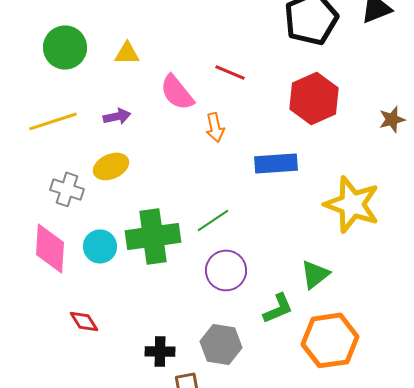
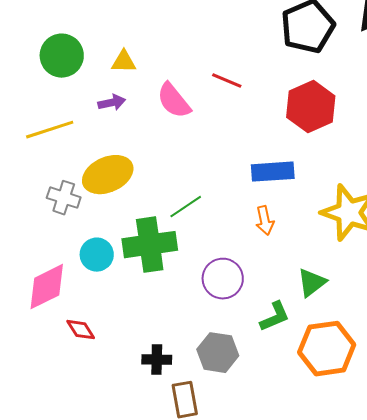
purple arrow: (117, 116) -> (112, 103), moved
orange arrow: (215, 127) -> (265, 221), moved
yellow ellipse: (111, 166) -> (108, 175), size x1.4
green line: (213, 220) -> (186, 207), moved
pink diamond: (50, 248) -> (47, 287), moved, turned 60

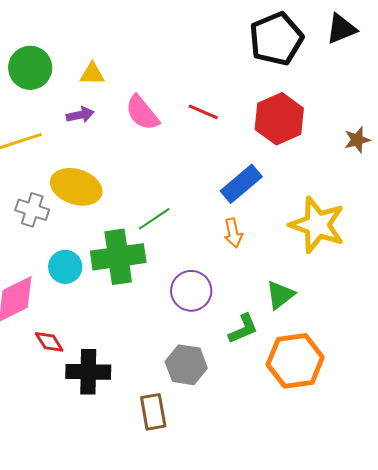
red line: (227, 81) -> (203, 112), moved
blue rectangle: (273, 172) -> (241, 184), turned -36
yellow ellipse: (108, 175) -> (76, 187), turned 42
black cross: (157, 360) -> (88, 372), moved, size x1.5

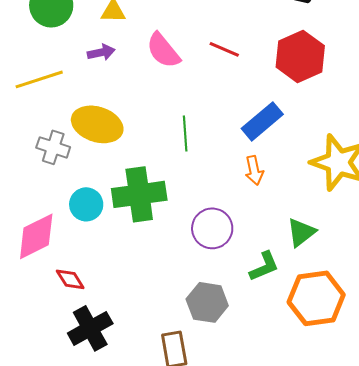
green line: (154, 219) -> (185, 133), moved, turned -60
black cross: (88, 372) -> (90, 328), moved, turned -30

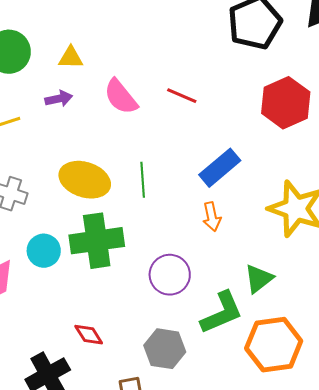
red hexagon: (300, 56) -> (286, 103), moved
yellow ellipse: (97, 124) -> (85, 180), moved
green L-shape: (264, 266) -> (222, 313), size x1.4
red diamond: (70, 279) -> (89, 335), moved

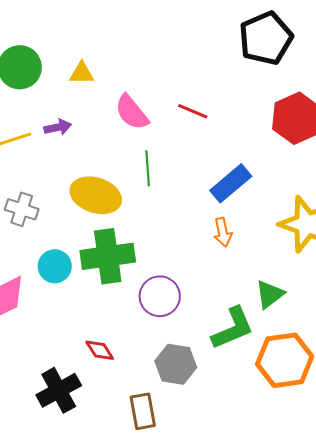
purple arrow: (59, 99) -> (58, 127), moved
green line: (143, 180) -> (148, 168), moved
purple circle: (170, 275) -> (160, 296), moved

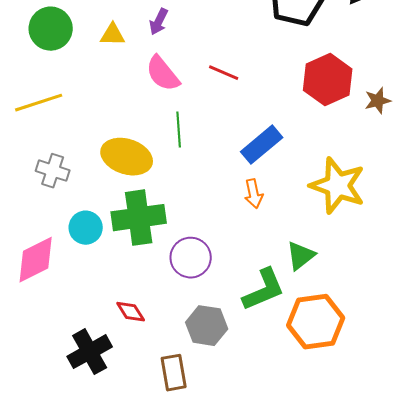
purple arrow: (58, 127) -> (159, 22), moved, turned 128

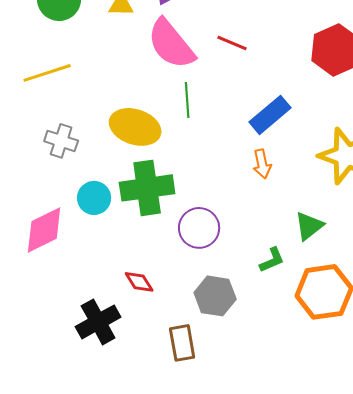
pink semicircle: (163, 74) -> (171, 44), size x1.4
green L-shape: (264, 290) -> (272, 260), size x0.6

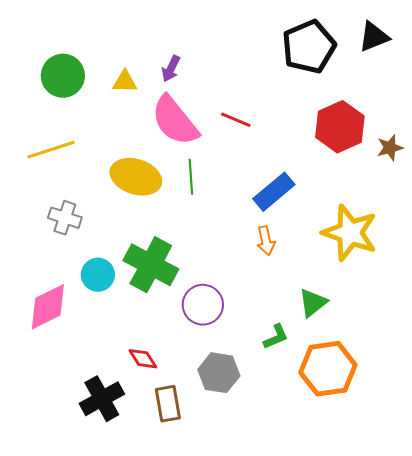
yellow ellipse: (135, 127) -> (136, 177), moved
green cross: (147, 188) -> (151, 265), turned 36
brown rectangle: (182, 343) -> (168, 404), moved

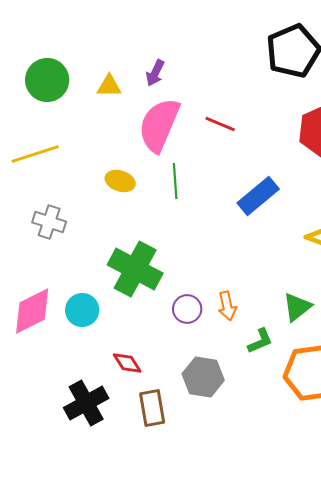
pink semicircle: (175, 121) -> (159, 125), turned 62
yellow ellipse: (136, 177) -> (120, 181), size x0.6
orange arrow: (266, 241) -> (227, 306), moved
cyan circle: (98, 275) -> (82, 310), moved
purple circle: (203, 305) -> (187, 309), size x0.7

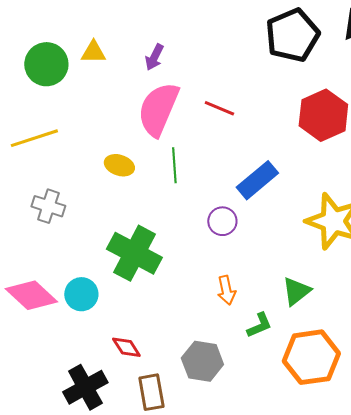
yellow triangle: (109, 86) -> (93, 52), moved
purple circle: (187, 309) -> (222, 221), moved
pink diamond: (32, 311) -> (31, 295), turned 69

